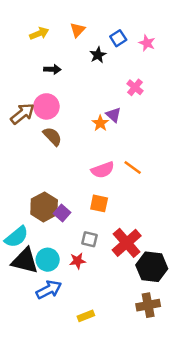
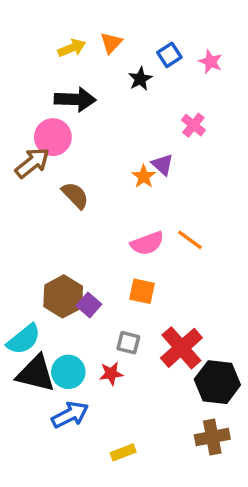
yellow arrow: (39, 33) -> (72, 48), moved
black arrow: (52, 69) -> (75, 99), size x1.6
pink circle: (46, 106) -> (53, 137), moved

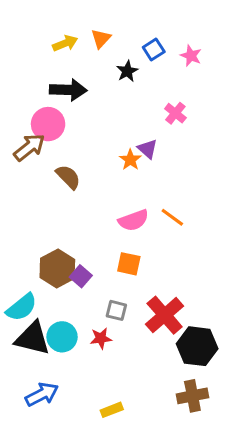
blue arrow: (70, 415) -> (42, 394), moved

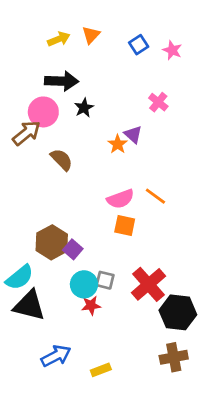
black star: (127, 71) -> (84, 108), moved
orange square: (129, 264) -> (125, 225), moved
cyan circle: (62, 337) -> (84, 284), moved
blue arrow: (42, 394) -> (56, 356), moved

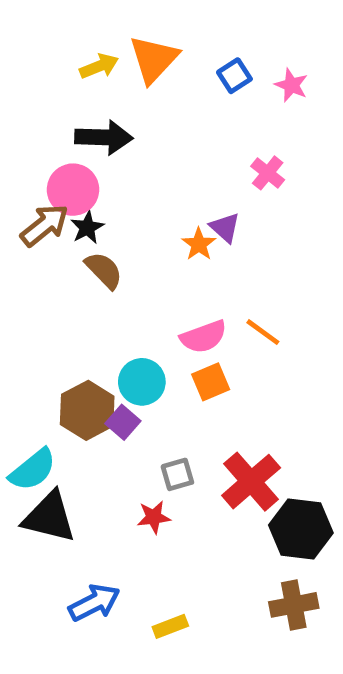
orange triangle: (91, 35) -> (154, 59), size x1.6
black star: (84, 108) -> (87, 228), moved
orange square: (125, 225) -> (211, 382), turned -35
gray square: (105, 280) -> (177, 474), turned -30
cyan circle: (84, 284) -> (142, 382), moved

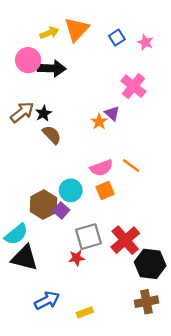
pink cross: (268, 173) -> (133, 86), size x1.5
pink circle: (73, 190) -> (28, 60), moved
gray square: (177, 474) -> (88, 237), size x1.6

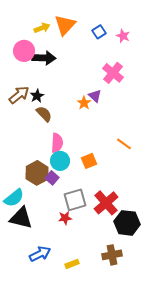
orange line: (131, 166) -> (124, 144), moved
pink semicircle: (101, 168) -> (57, 143), moved, turned -66
brown cross: (146, 302) -> (112, 255), moved

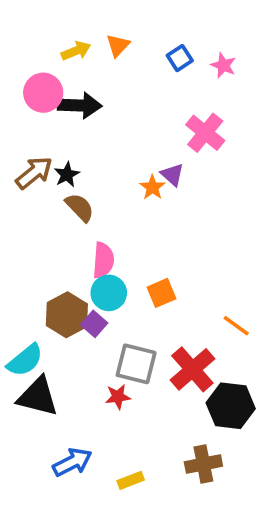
orange triangle: (65, 25) -> (118, 45), size x0.6
orange line: (124, 144) -> (236, 326), moved
gray square: (75, 200) -> (136, 364), turned 30

